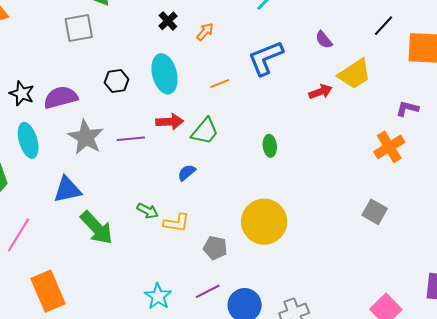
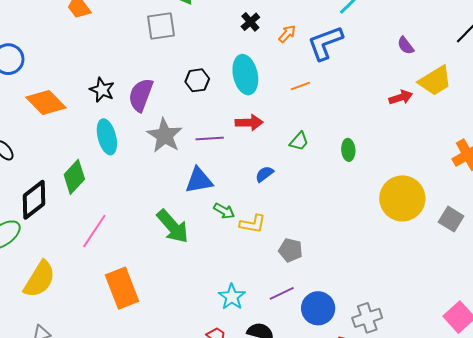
blue L-shape: (266, 58) -> (325, 43), moved
purple semicircle: (61, 97) -> (141, 95), turned -56
green trapezoid: (205, 131) -> (299, 141), moved, size x0.7
blue triangle: (67, 190) -> (199, 180), moved
yellow circle: (264, 222) -> (402, 198), moved

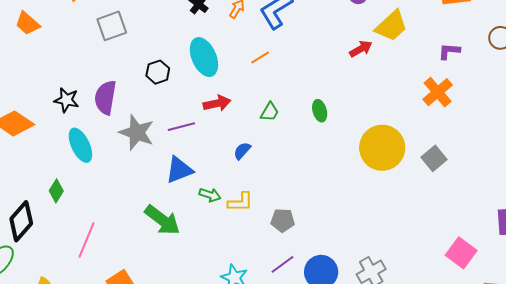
green diamond: (74, 177) -> (56, 191), size x0.7
gray square: (451, 219) -> (434, 158), turned 30

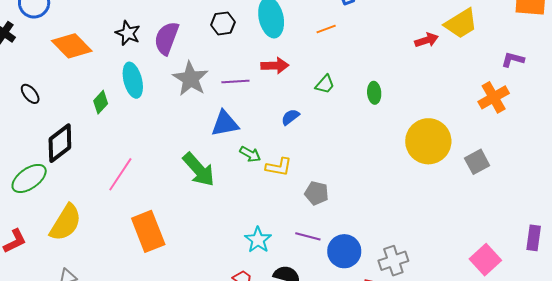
green diamond: (56, 191) -> (101, 102), moved
purple line: (283, 264) -> (308, 236), turned 40

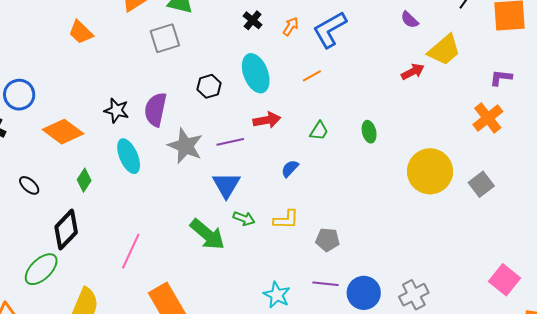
green diamond: (101, 102) -> (84, 180), moved
blue triangle: (225, 124) -> (226, 185), turned -40
green arrow: (250, 154) -> (244, 219), moved

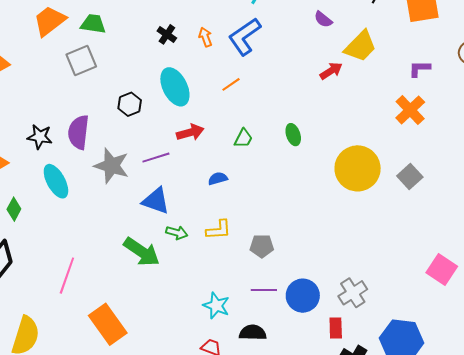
orange arrow: (291, 26) -> (205, 37), turned -48
blue semicircle: (290, 168) -> (218, 179), turned 36
blue triangle: (226, 185) -> (156, 201), turned -36

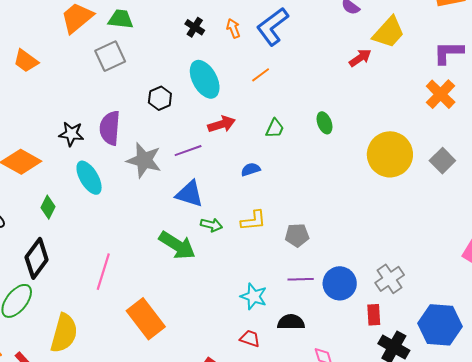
purple L-shape: (419, 69) -> (448, 53), size x1.4

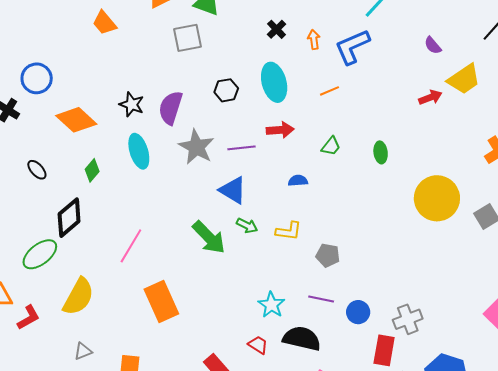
blue circle: (340, 283) -> (358, 312), size x0.7
red rectangle: (374, 315) -> (384, 350), size x1.4
black semicircle: (291, 322) -> (302, 338), size x1.4

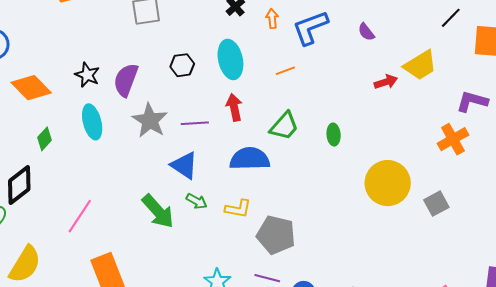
purple semicircle: (433, 45) -> (366, 32), moved
red arrow: (280, 130) -> (234, 107), turned -100
green trapezoid: (331, 146) -> (284, 126), size x1.5
blue semicircle: (298, 181) -> (250, 159), size x2.0
gray pentagon: (328, 255) -> (276, 235), size x1.6

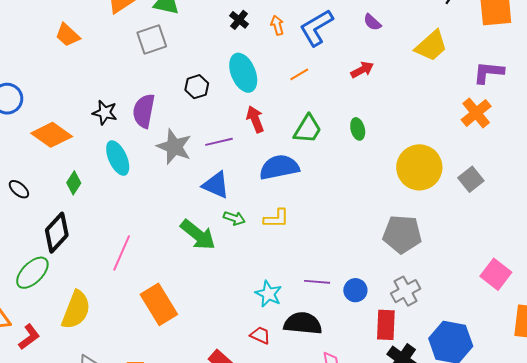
red arrow: (386, 82) -> (362, 70), moved
gray pentagon: (276, 235) -> (402, 234), moved

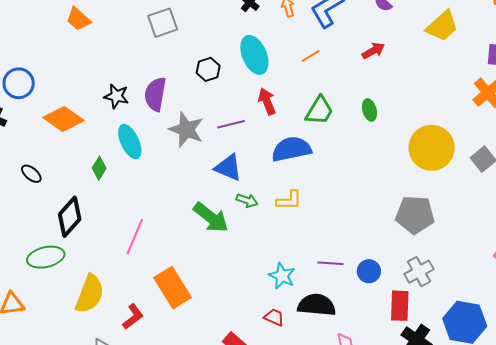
green diamond: (74, 183) -> (99, 168), moved
green ellipse: (32, 273) -> (46, 257), turned 33
red L-shape: (29, 337) -> (133, 317), moved

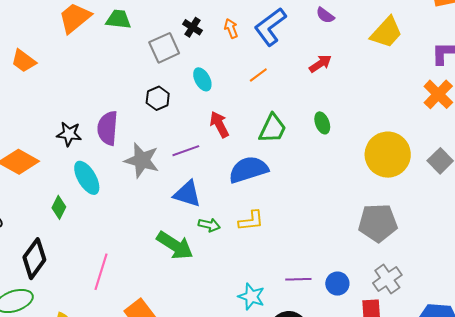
gray square: (163, 23) -> (164, 48), moved
cyan ellipse: (254, 55) -> (202, 79), size x0.6

